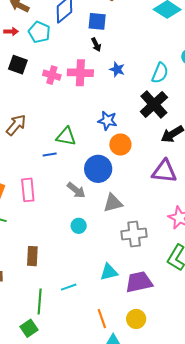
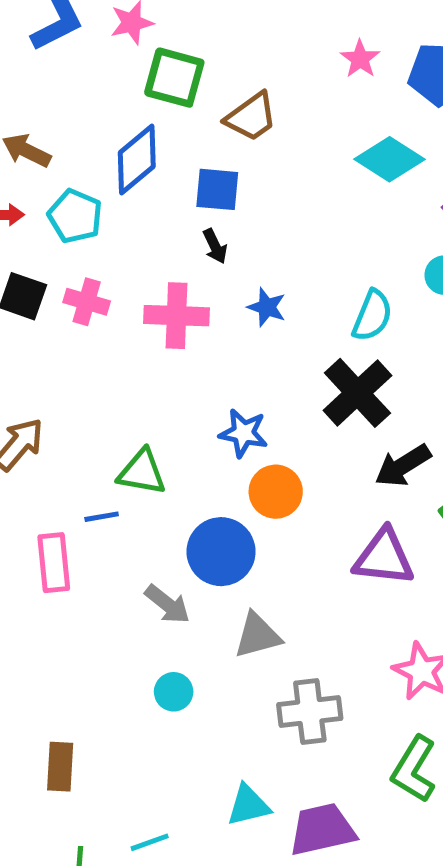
pink cross: (52, 75) -> (87, 302), moved
pink rectangle: (28, 190) -> (54, 563), moved

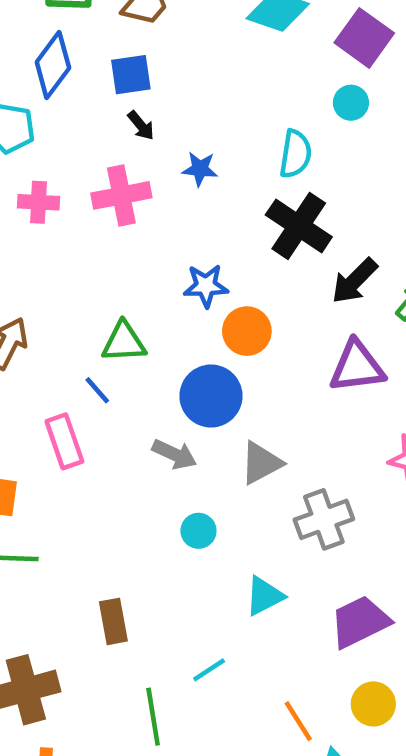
blue line: (102, 517) -> (97, 390), turned 72
cyan triangle: (248, 805) -> (264, 596), moved

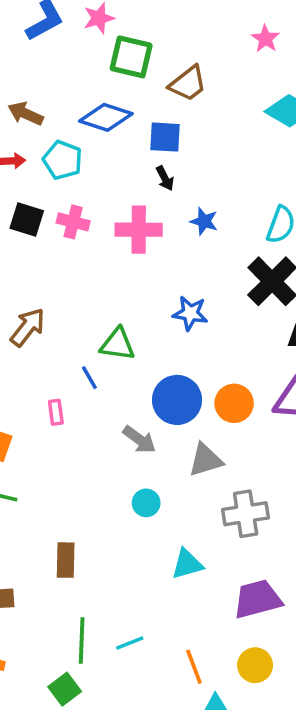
blue diamond: (53, 65) -> (106, 117), turned 60
orange circle: (247, 331) -> (234, 403), moved
pink rectangle: (64, 441) -> (56, 412), size x0.6
cyan line: (209, 670) -> (130, 643), moved

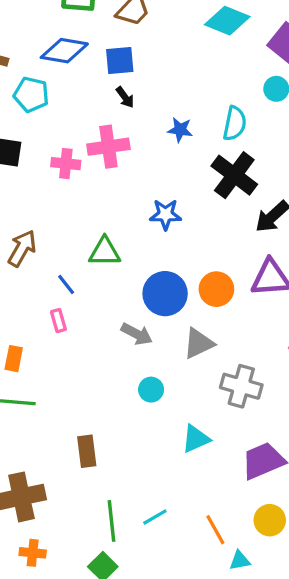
blue star: (204, 221) -> (180, 130), moved
pink cross: (73, 222) -> (66, 164), moved
blue line: (89, 378) -> (66, 285), moved
gray cross: (246, 514) -> (241, 386), turned 33

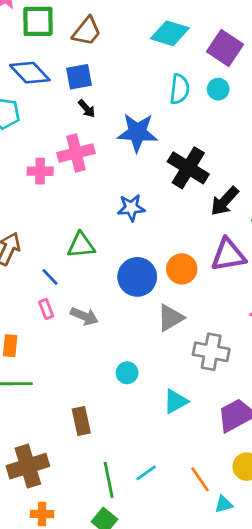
blue diamond: (64, 51) -> (30, 73), turned 42
cyan semicircle: (235, 123) -> (180, 89), moved
blue star: (180, 130) -> (137, 132), size x1.8
gray arrow: (137, 334) -> (84, 316), moved
cyan circle: (151, 390) -> (127, 373), moved

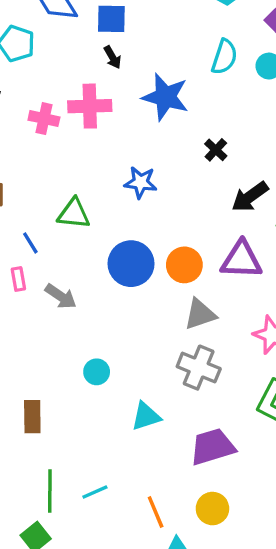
black cross: (188, 168) -> (216, 150), size x0.5
gray triangle: (170, 318) -> (200, 314), moved

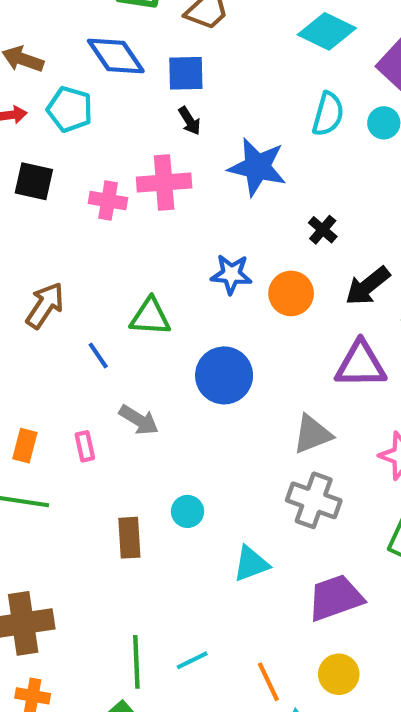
orange circle: (184, 265) -> (291, 293), moved
pink rectangle: (18, 279) -> (85, 446), moved
brown rectangle: (32, 417) -> (129, 538), moved

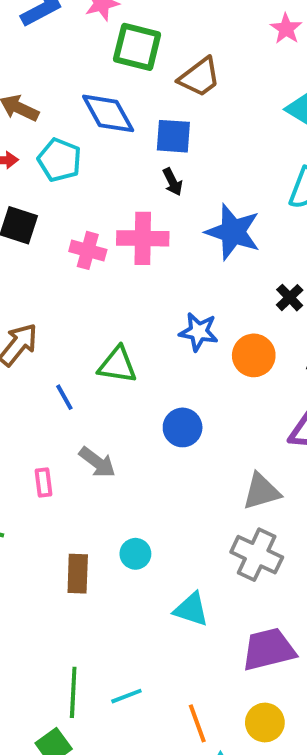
blue circle: (224, 375) -> (183, 427), size x0.7
cyan triangle: (251, 564) -> (191, 609), turned 33

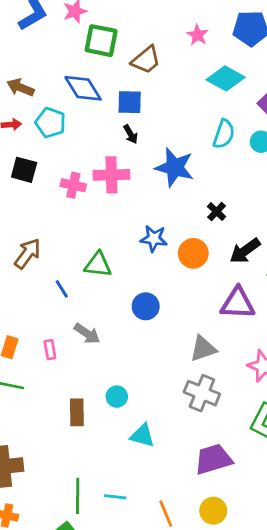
pink star: (286, 29) -> (198, 35), moved
cyan triangle: (191, 609) -> (142, 436), moved
cyan line: (126, 696) -> (115, 497), turned 30

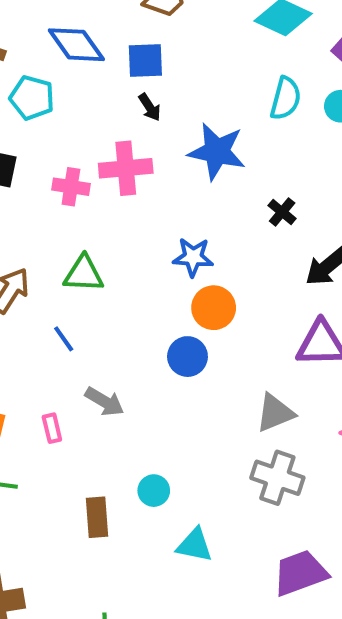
orange circle: (193, 253) -> (214, 308), moved
green triangle: (98, 265) -> (84, 274), moved

